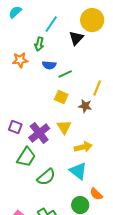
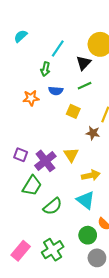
orange star: (20, 60) -> (31, 98), moved
green line: (65, 74) -> (85, 86), moved
yellow square: (61, 97) -> (73, 111), moved

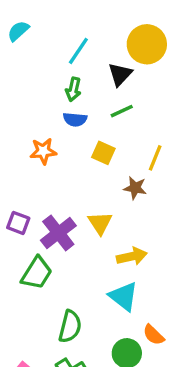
green arrow: (45, 69) -> (73, 89), moved
orange star: (31, 98) -> (43, 151), moved
green semicircle: (53, 206) -> (70, 327), moved, turned -36

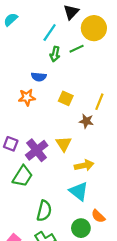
black triangle: (120, 74) -> (71, 12), moved
green arrow: (73, 89) -> (55, 54), moved
green line: (122, 111) -> (77, 49), moved
blue semicircle: (75, 119) -> (39, 77), moved

